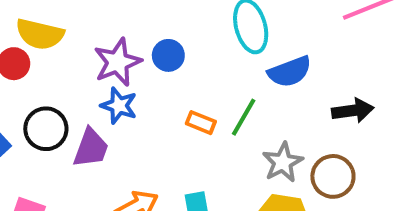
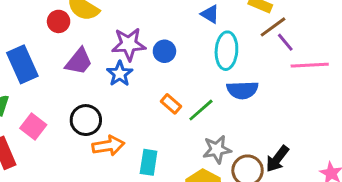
black arrow: (353, 111) -> (277, 159), moved, turned 116
black circle: (46, 129) -> (86, 120), moved
purple trapezoid: (91, 148) -> (79, 61), moved

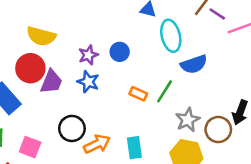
red circle: (59, 21) -> (30, 68), moved, size x1.5
purple star: (129, 44) -> (88, 55), size x0.7

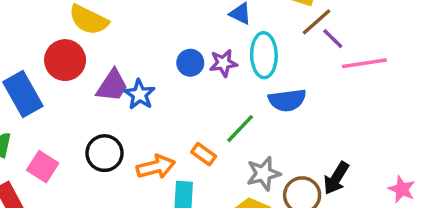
purple star: (88, 55) -> (223, 63), moved
purple trapezoid: (51, 82) -> (112, 86), moved
orange rectangle: (138, 94) -> (204, 154), moved
orange arrow: (97, 144) -> (156, 167), moved

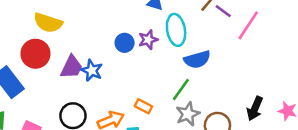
pink line: (364, 63) -> (248, 25), turned -40
green line: (240, 129) -> (181, 90), moved
black arrow: (336, 178) -> (255, 109), moved

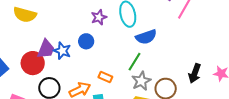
purple star: (148, 40) -> (99, 17), moved
blue circle: (125, 43) -> (86, 41), moved
red circle: (35, 54) -> (33, 63), moved

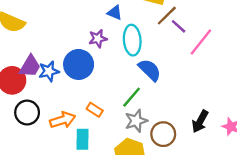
blue semicircle: (146, 37) -> (150, 70), turned -125
blue circle: (86, 41) -> (79, 64), size x1.6
blue star: (62, 51) -> (49, 71), turned 30

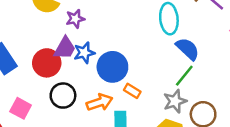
purple star: (98, 39) -> (75, 19), moved
blue circle: (79, 64) -> (112, 67), moved
green line: (132, 97) -> (184, 76), moved

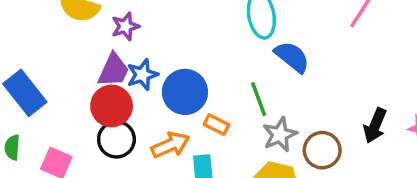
red circle: (47, 63) -> (112, 106), moved
green line: (184, 76) -> (259, 99), moved, turned -55

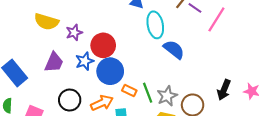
purple trapezoid: (113, 70) -> (54, 62), moved
green line: (259, 99) -> (148, 93), moved
red circle: (112, 106) -> (103, 45), moved

